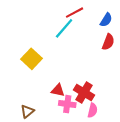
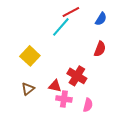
red semicircle: (108, 42) -> (100, 49), moved
red cross: (84, 92) -> (77, 76), moved
brown triangle: (27, 111) -> (28, 89), moved

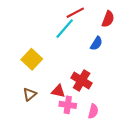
blue semicircle: (101, 19) -> (96, 43), moved
red semicircle: (100, 49) -> (108, 19), moved

